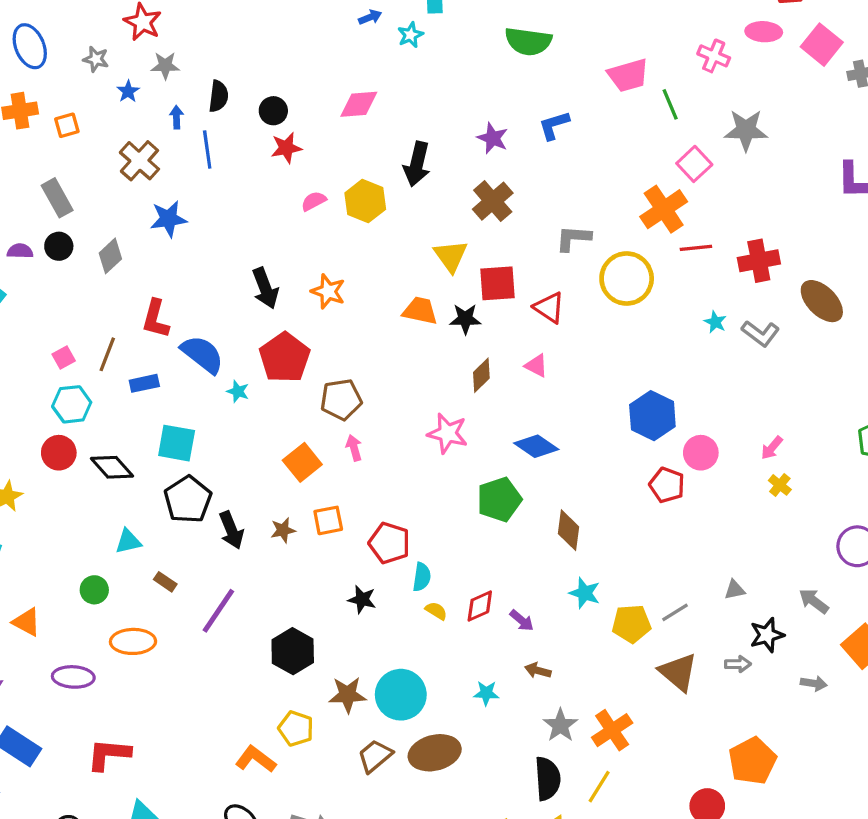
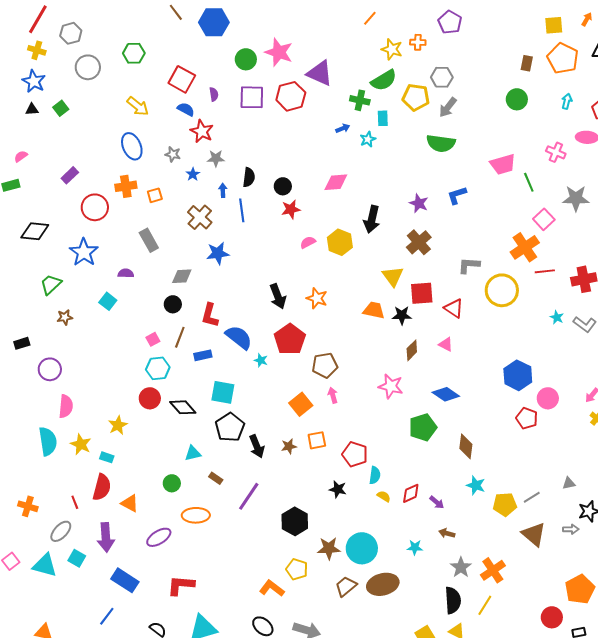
black circle: (59, 246) -> (173, 304), moved
gray diamond: (110, 256) -> (182, 276), turned 40
purple ellipse: (73, 677) -> (159, 537), turned -35

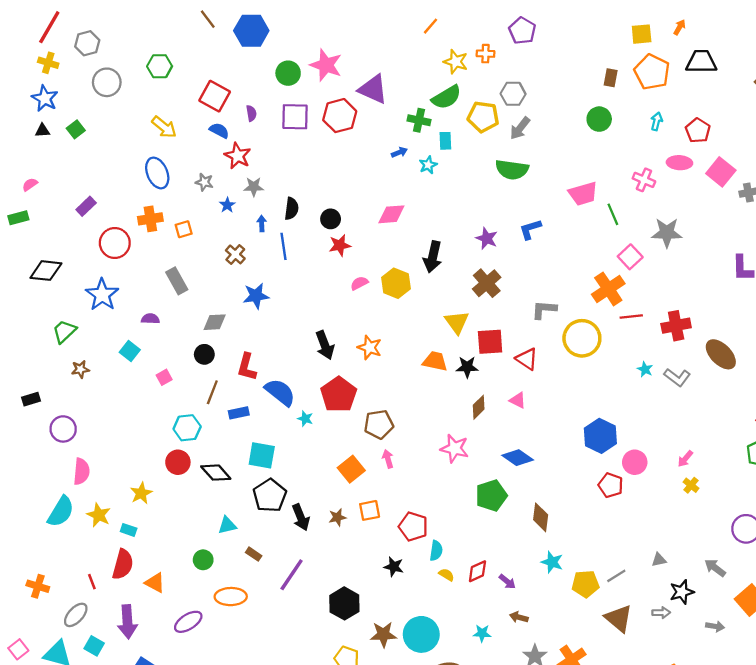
brown cross: (200, 217) -> (235, 254), size x0.7
pink square: (153, 339) -> (164, 377), moved
cyan semicircle: (48, 441) -> (61, 512), turned 40

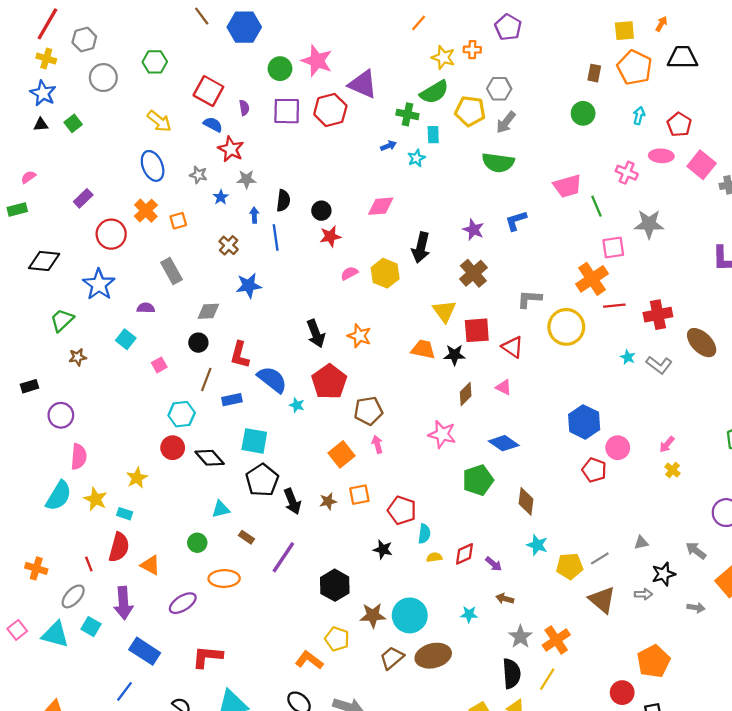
orange cross: (150, 219) -> (146, 211), turned -35
pink square: (630, 257) -> (613, 248), turned 35
yellow semicircle: (446, 575) -> (434, 557), turned -40

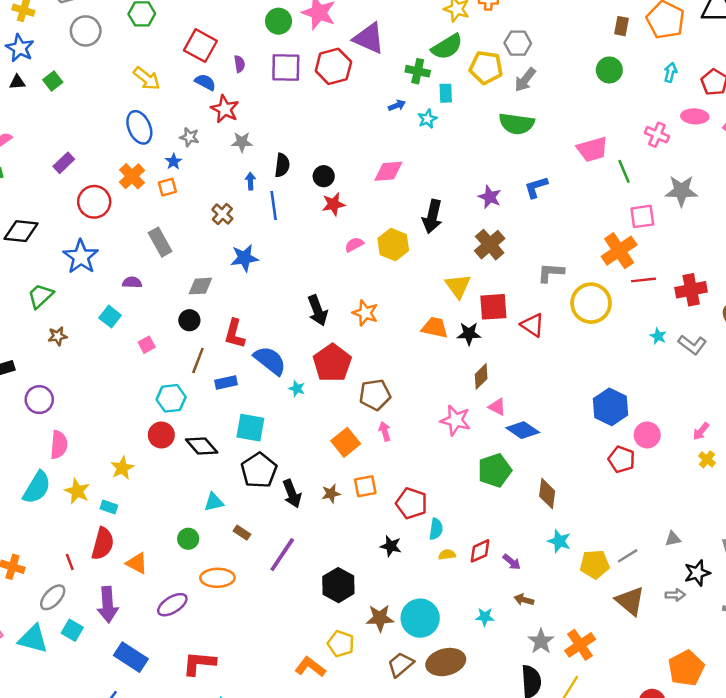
blue star: (221, 197) -> (174, 162), moved
pink triangle: (504, 387) -> (497, 407), moved

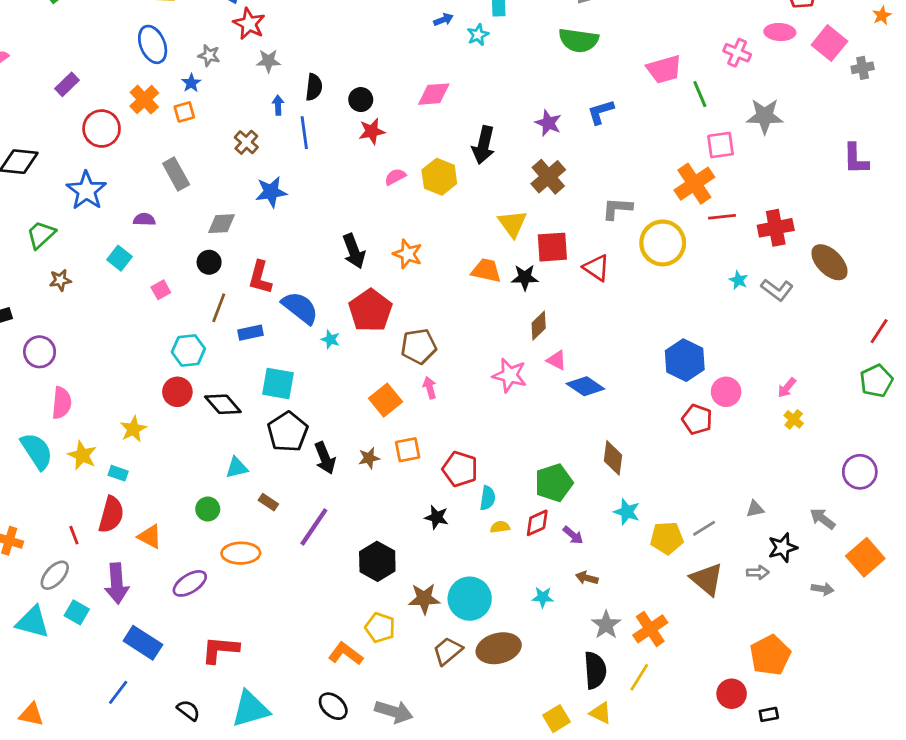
green pentagon: (495, 470) -> (554, 483), moved
cyan semicircle: (37, 487) -> (37, 451), turned -64

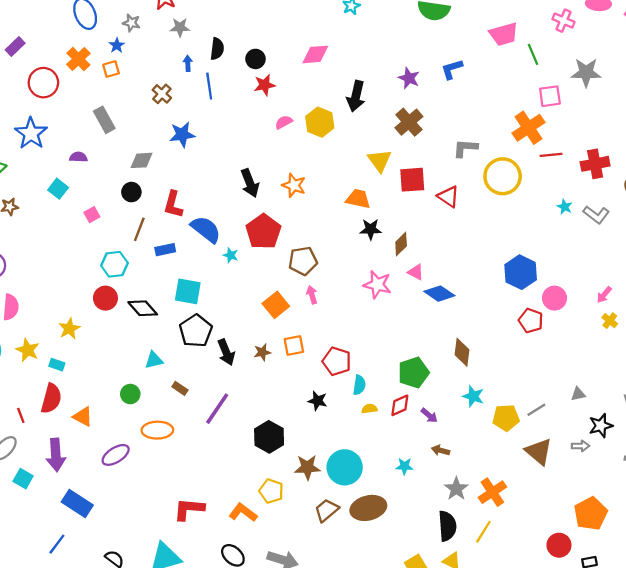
black star: (525, 277) -> (371, 229), moved
red L-shape: (220, 650) -> (189, 509), moved

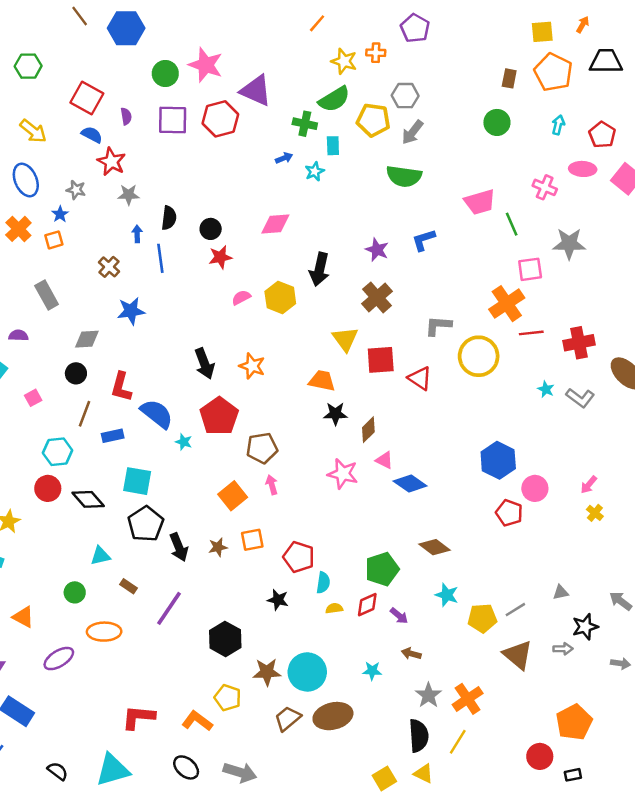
brown diamond: (462, 352) -> (435, 547), turned -60

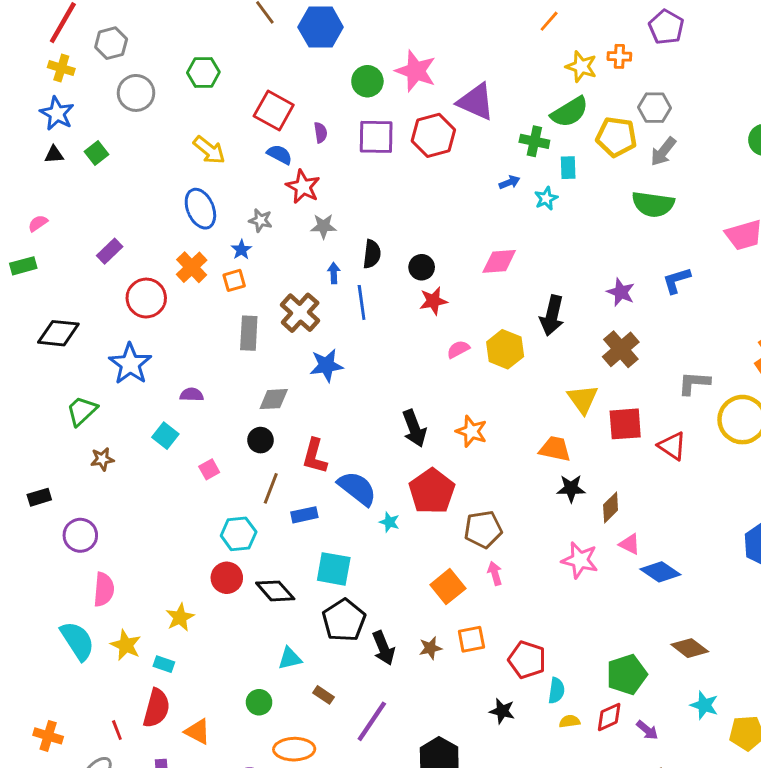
brown cross: (109, 267) -> (300, 313), size x1.5
gray rectangle: (47, 295) -> (249, 333), moved, turned 32

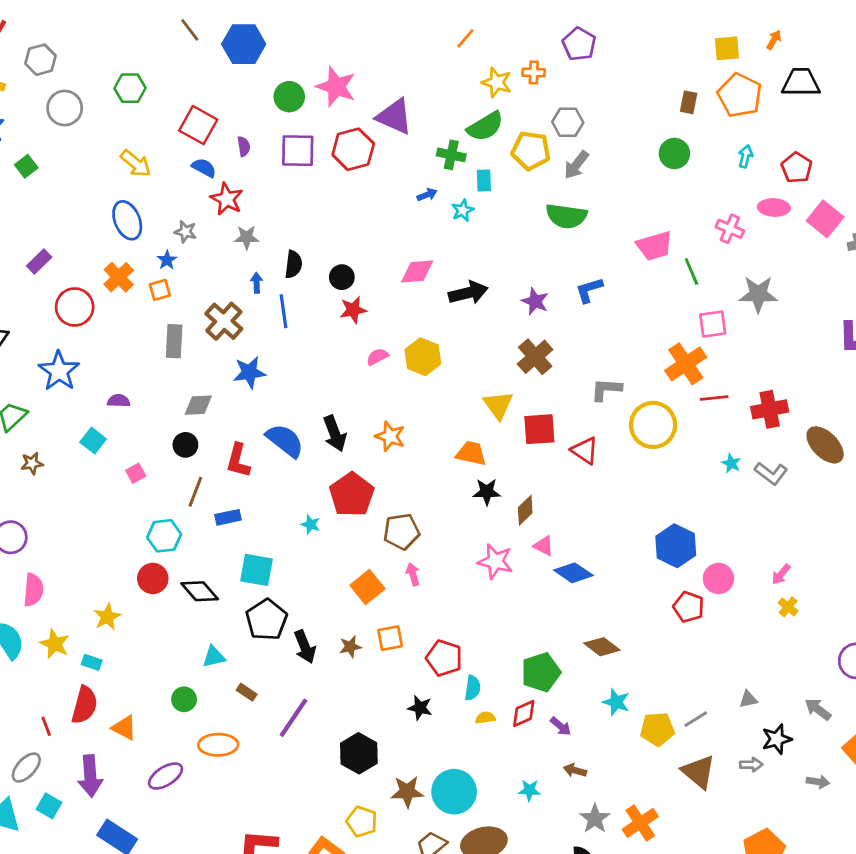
black arrow: (552, 316) -> (468, 293), moved, turned -117
blue semicircle: (357, 488) -> (285, 441), moved

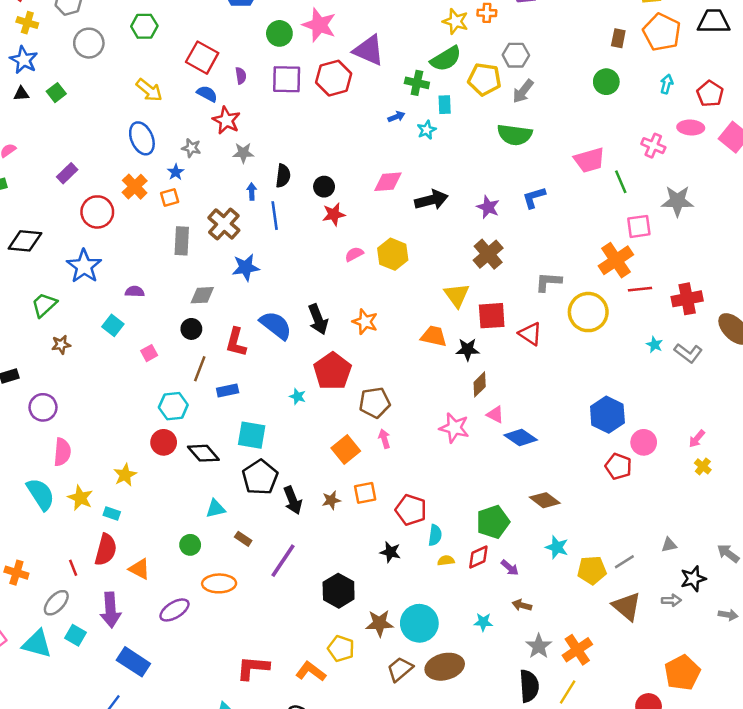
black star: (487, 492) -> (468, 349), moved

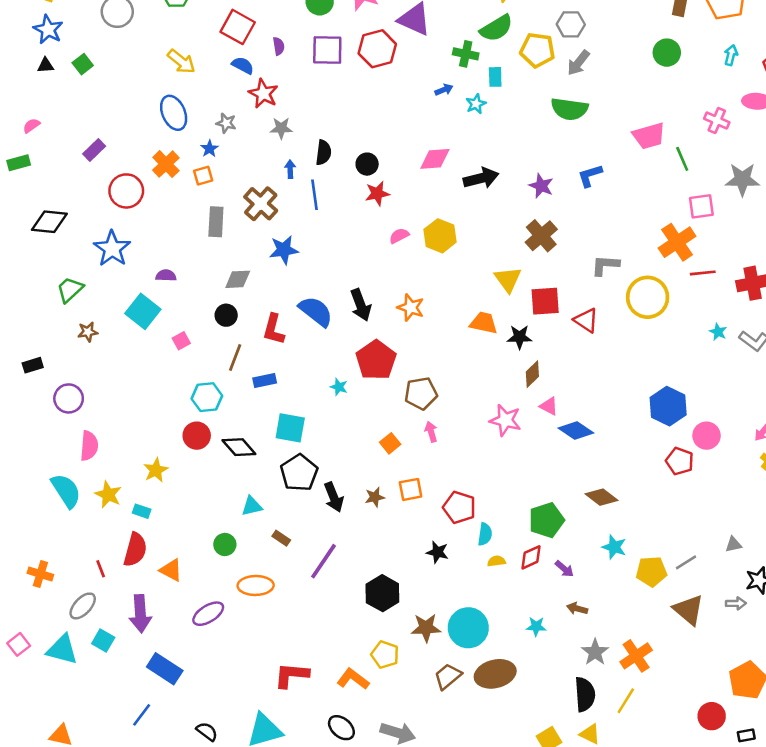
cyan square: (113, 325) -> (143, 311), size x1.5
orange square: (346, 450) -> (390, 443), size x0.7

